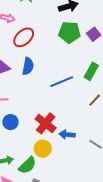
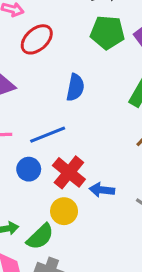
blue semicircle: (28, 66) -> (75, 87), moved
blue line: (62, 82) -> (48, 135), moved
blue circle: (10, 122) -> (29, 169), moved

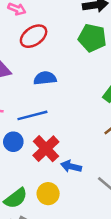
blue semicircle: (75, 87) -> (45, 78), moved, turned -115
yellow circle: (64, 211) -> (48, 194), moved

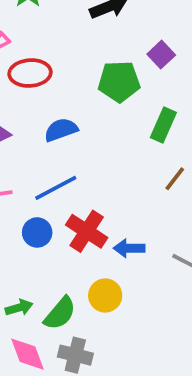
red ellipse: (34, 36) -> (30, 73), turned 44
green pentagon: (92, 38) -> (119, 82), moved

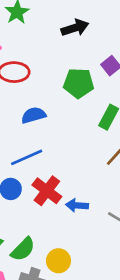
yellow circle: (105, 295) -> (58, 261), moved

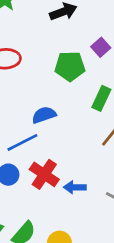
blue semicircle: (34, 115) -> (44, 115), moved

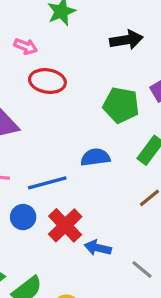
blue semicircle: (44, 115) -> (95, 157), moved

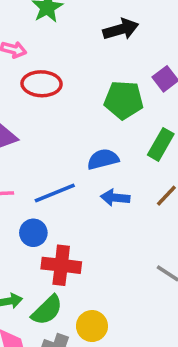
red cross: (65, 225) -> (61, 265), moved, turned -32
blue arrow: (98, 248) -> (115, 198), moved

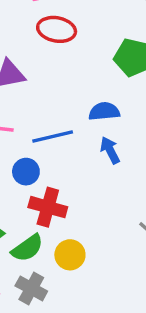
blue arrow: (115, 198) -> (110, 150), turned 48
yellow circle: (92, 326) -> (70, 255), moved

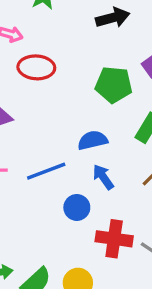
blue circle: (26, 172) -> (77, 207), moved
red cross: (48, 207) -> (114, 239), moved

